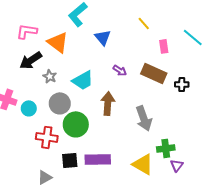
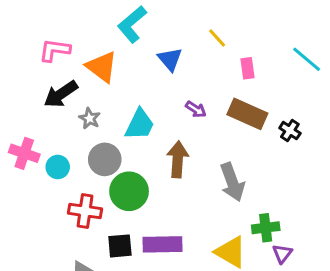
yellow line: (144, 23) -> (217, 38), moved
pink rectangle: (164, 46) -> (247, 68), moved
cyan trapezoid: (83, 80) -> (140, 124), turned -35
black cross: (182, 84) -> (290, 131), turned 32

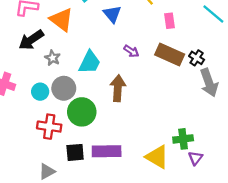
black cross: (290, 131) -> (197, 58), moved
cyan circle: (58, 167) -> (40, 92), moved
gray arrow: (232, 182) -> (209, 83), moved

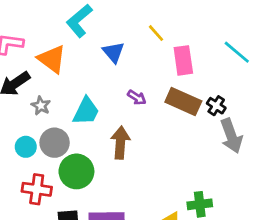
pink rectangle: (170, 21) -> (183, 60), size x1.5

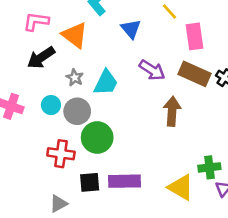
purple arrow: (137, 97) -> (152, 70), size x1.5
gray star: (41, 106) -> (75, 78), moved
brown arrow: (120, 143) -> (172, 111), moved
cyan circle: (26, 147) -> (51, 105), moved

